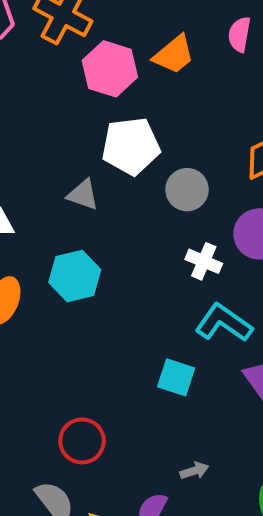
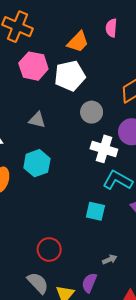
pink hexagon: (110, 69) -> (33, 66), moved
white pentagon: (131, 146) -> (70, 76), moved
white cross: (204, 261) -> (104, 149), size x1.4

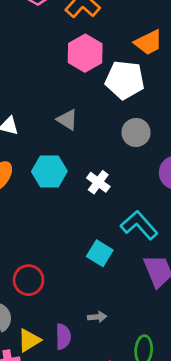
white cross: (104, 149) -> (98, 182), moved, size x0.7
purple semicircle: (89, 283) -> (63, 337), turned 138

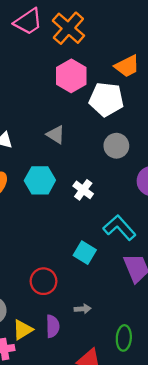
red circle: (29, 280) -> (43, 281), moved

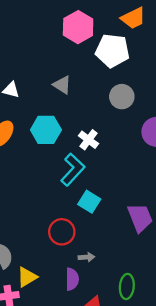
cyan L-shape: (119, 228) -> (73, 170), moved, turned 84
red circle: (43, 281) -> (62, 232), moved
purple semicircle: (53, 326) -> (72, 279), moved

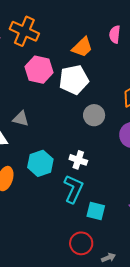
gray triangle: (62, 85) -> (21, 119), moved

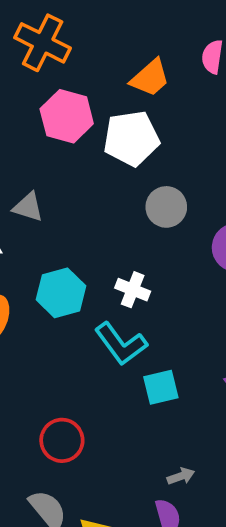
cyan L-shape: (73, 189) -> (121, 344), turned 116
cyan square: (96, 211) -> (161, 387), turned -30
red circle: (81, 243) -> (62, 440), moved

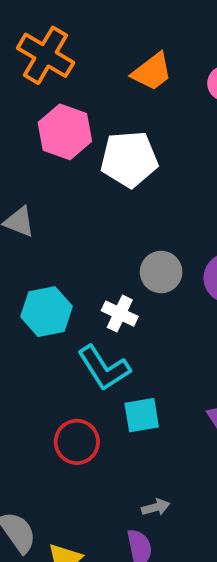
orange trapezoid: (150, 78) -> (152, 72), moved
gray circle: (166, 207) -> (161, 272), moved
red circle: (62, 440) -> (77, 442), moved

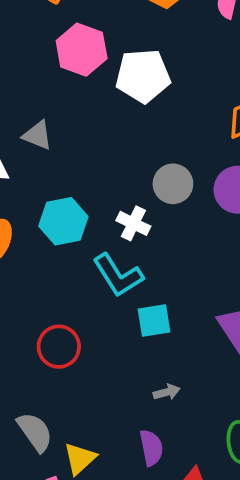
red circle: (77, 442) -> (59, 347), moved
gray arrow: (156, 507) -> (167, 392), moved

